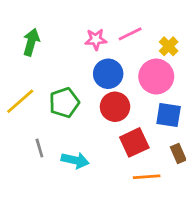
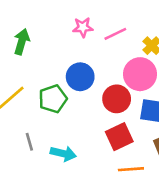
pink star: (96, 39) -> (83, 27), moved
blue circle: (108, 74) -> (80, 77), moved
red circle: (115, 107) -> (117, 99), moved

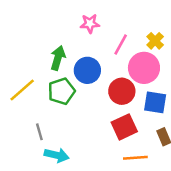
pink line: (115, 34) -> (121, 44), moved, turned -35
green arrow: (22, 42) -> (58, 58), moved
cyan arrow: (63, 154) -> (57, 155), moved

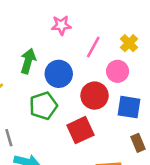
pink circle: (144, 68) -> (118, 71), size x0.7
green pentagon: (62, 91) -> (43, 106), moved
red square: (124, 127) -> (80, 130), moved

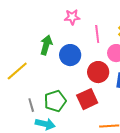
pink line: (93, 47) -> (97, 34), turned -36
green pentagon: (43, 106) -> (55, 101), moved

